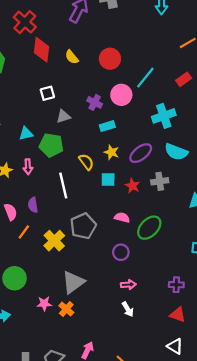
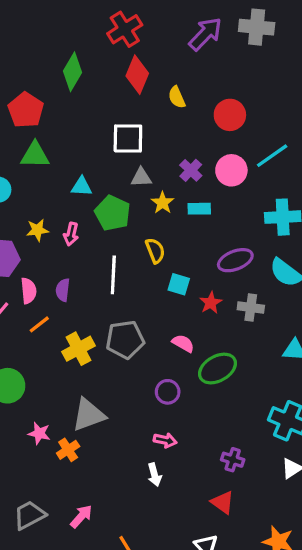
white square: (47, 93) -> (128, 138), size x1.5
yellow star: (112, 152) -> (163, 203), moved

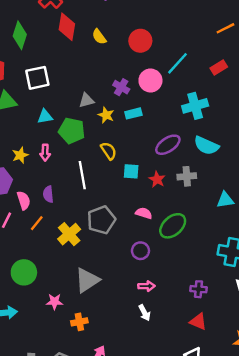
white square: (128, 138) -> (37, 78), moved
orange cross: (68, 450) -> (79, 322), moved, turned 35

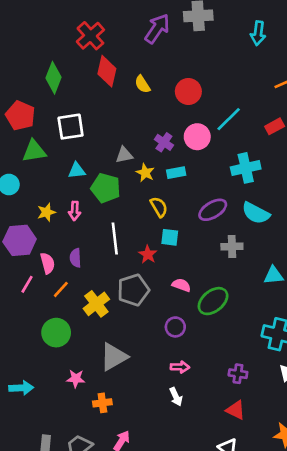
yellow semicircle: (109, 151) -> (159, 207), moved
red star: (157, 179) -> (148, 254), moved
green circle: (24, 272) -> (56, 333), moved

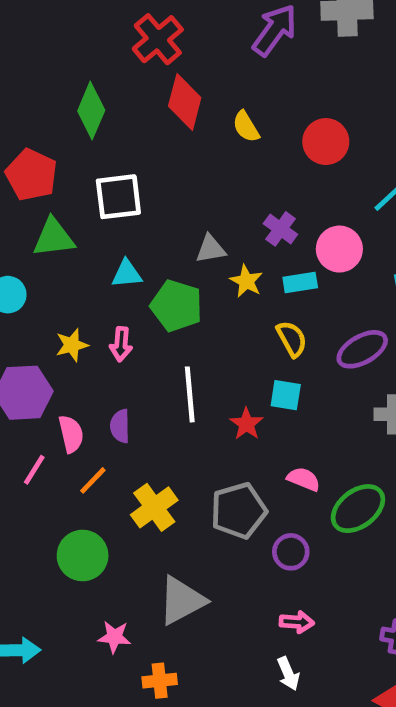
pink circle: (197, 137) -> (339, 249), moved
yellow semicircle: (159, 207) -> (292, 339), moved
gray pentagon: (133, 290) -> (239, 511), moved

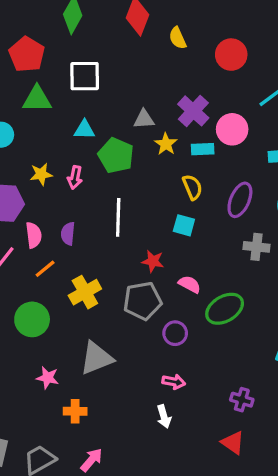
purple cross: (280, 229) -> (193, 111), size x1.4
purple ellipse: (362, 349) -> (240, 200), turned -44
red star: (246, 424) -> (153, 261), moved, turned -30

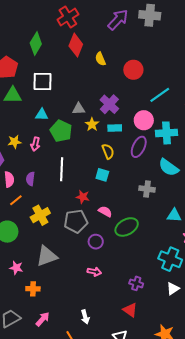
pink circle: (232, 129) -> (144, 120), moved
purple ellipse: (240, 200) -> (139, 147), moved
white arrow: (164, 417) -> (85, 317), moved

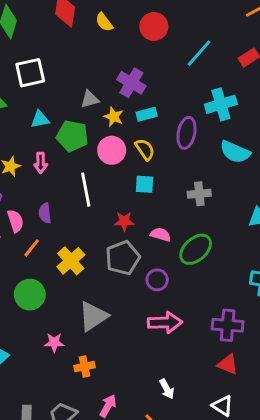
pink circle: (144, 120) -> (112, 150), moved
gray cross: (147, 189) -> (199, 194), moved
pink arrow: (94, 272) -> (165, 322), size x1.6
purple cross: (136, 283) -> (228, 325), size x1.5

